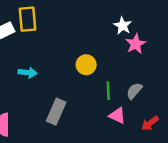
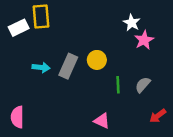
gray rectangle: (56, 112) -> (68, 66), moved
pink triangle: (117, 116) -> (102, 121), moved

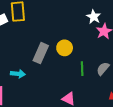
cyan arrow: (41, 67) -> (18, 74), moved

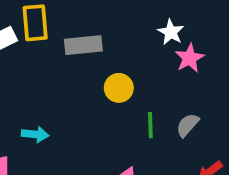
gray rectangle: (41, 53) -> (83, 45), moved, turned 60

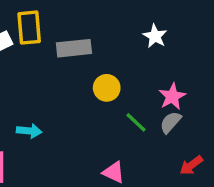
pink star: (189, 58) -> (172, 96), moved
green line: (150, 125) -> (136, 122), turned -45

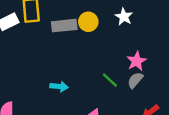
yellow circle: (107, 88) -> (88, 22), moved
cyan arrow: (29, 131) -> (59, 86), moved

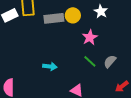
pink star: (137, 61) -> (90, 37), moved

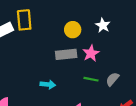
gray rectangle: (54, 18) -> (66, 54), moved
green line: (90, 61) -> (91, 79), turned -32

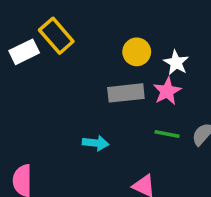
yellow rectangle: (24, 20) -> (56, 36), turned -36
white star: (103, 25) -> (176, 63), moved

